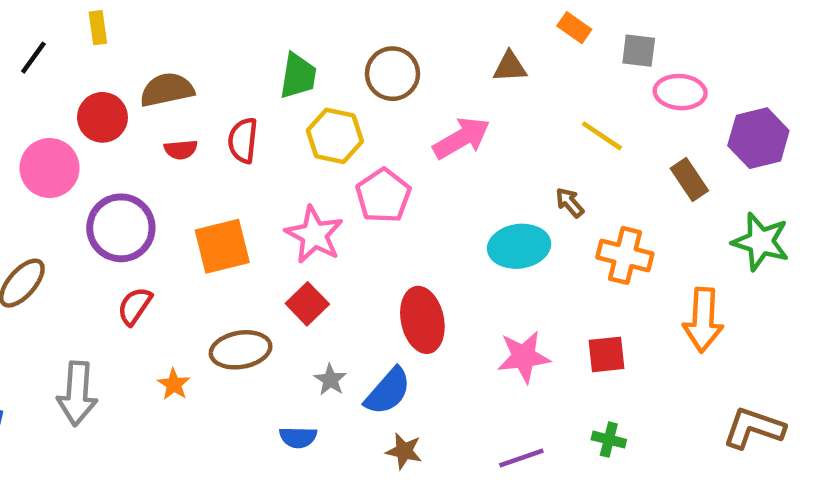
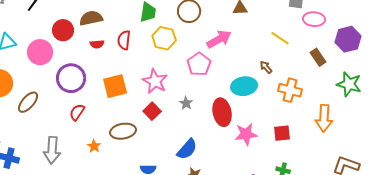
pink pentagon: (383, 196) -> (199, 64), moved
red ellipse: (422, 320) -> (222, 112), moved
gray star: (330, 380) -> (186, 103), moved

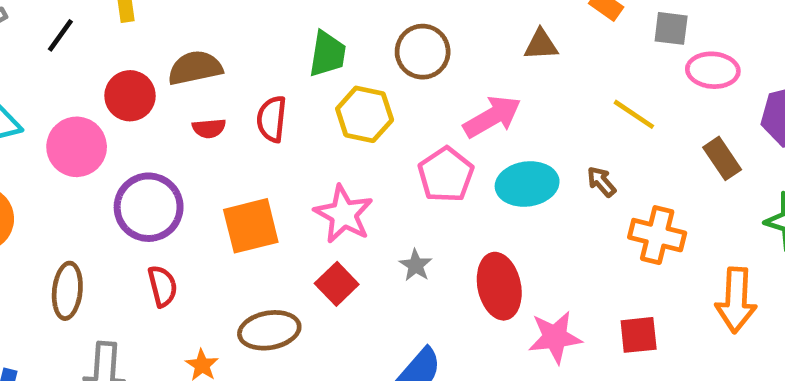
cyan ellipse: (244, 86) -> (527, 184), moved
brown ellipse: (28, 102) -> (67, 291), moved, turned -35
red semicircle: (77, 112) -> (163, 286), turned 132

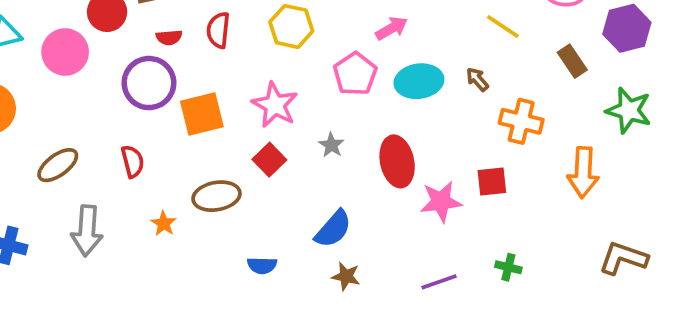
pink arrow: (492, 117) -> (392, 28), size x0.7
purple circle: (149, 207) -> (149, 83), moved
brown ellipse: (67, 291) -> (58, 165), turned 48
red square: (639, 335) -> (492, 182), moved

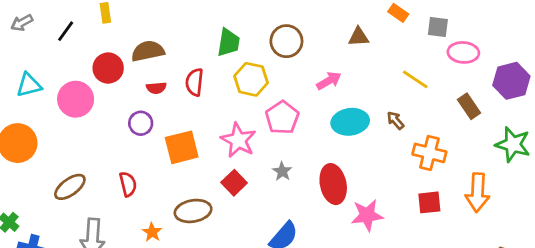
pink pentagon: (355, 74) -> (282, 118), moved
purple circle: (149, 83) -> (141, 123), size x0.6
red square: (492, 182) -> (429, 202), moved

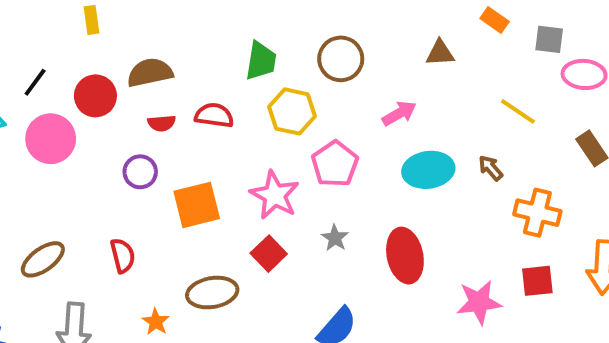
black line: (66, 31) -> (35, 82), moved
red semicircle: (194, 82) -> (214, 115), turned 92
pink star: (367, 215) -> (479, 302), moved

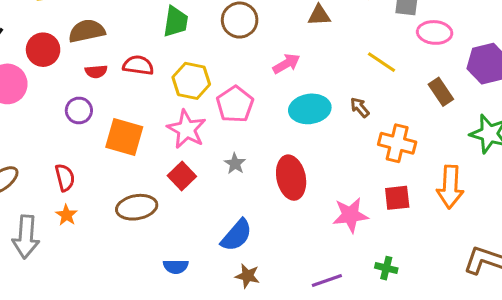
yellow hexagon: (292, 111) -> (191, 81), moved
orange square: (197, 205) -> (124, 137), turned 30
orange star: (156, 322) -> (66, 215), moved

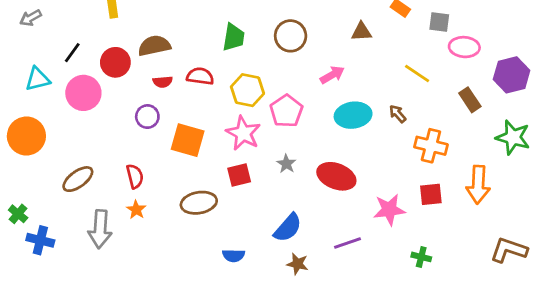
red square: (182, 176) -> (239, 175), turned 30
red ellipse: (291, 178) -> (336, 176), turned -57
purple line: (327, 281) -> (348, 243), moved

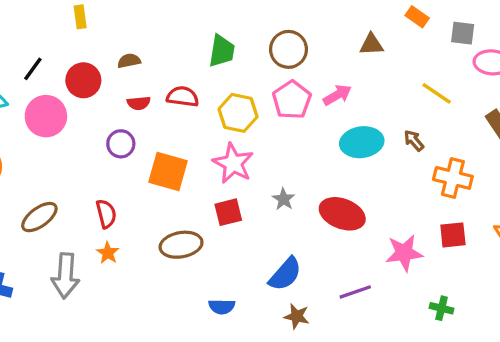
brown semicircle: (154, 46) -> (129, 61), size x0.6
pink pentagon: (286, 111) -> (292, 100), moved

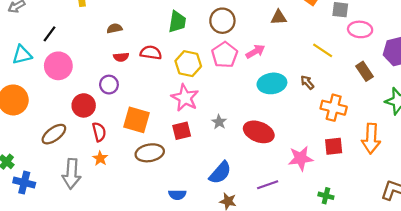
red circle: (83, 80) -> (84, 105), moved
orange square: (168, 171) -> (137, 120), moved

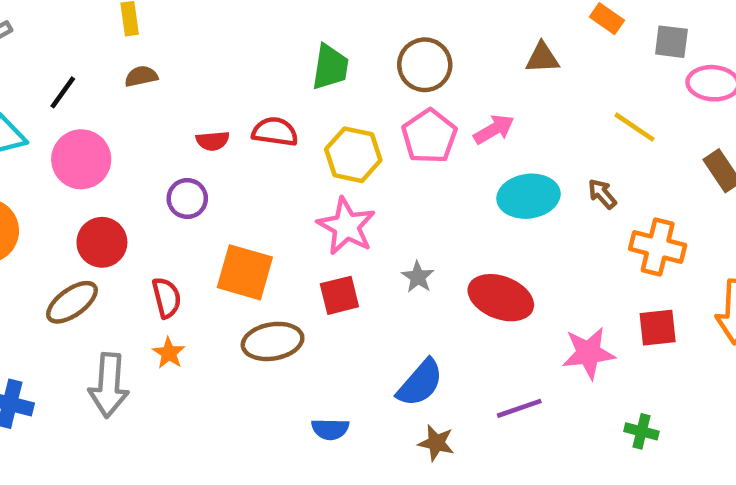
brown semicircle: (114, 28) -> (141, 76), moved
red circle: (84, 105) -> (102, 242), moved

